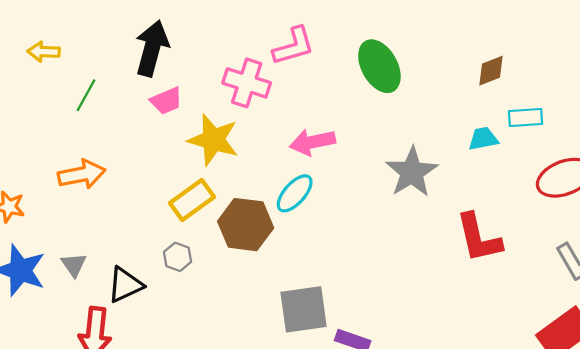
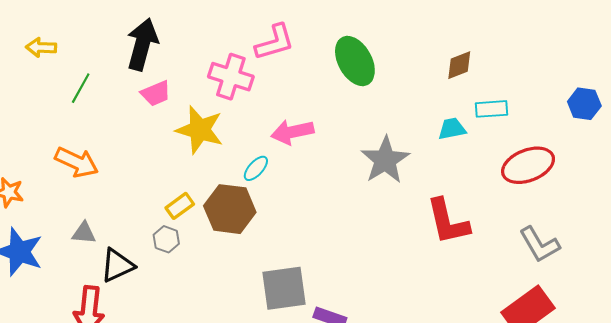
orange arrow: (82, 174) -> (77, 162), turned 36
cyan ellipse: (295, 193) -> (256, 168), moved, size x0.7
yellow rectangle: (192, 200) -> (180, 206), moved, size x0.7
gray triangle: (74, 265) -> (84, 233), moved, turned -50

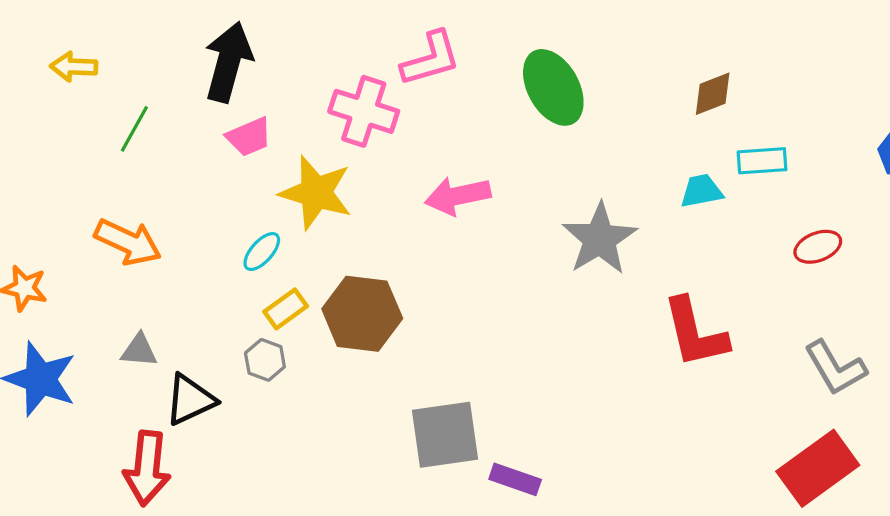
red ellipse: (528, 165) -> (818, 247), size x0.6
cyan ellipse: (256, 168) -> (262, 252), moved

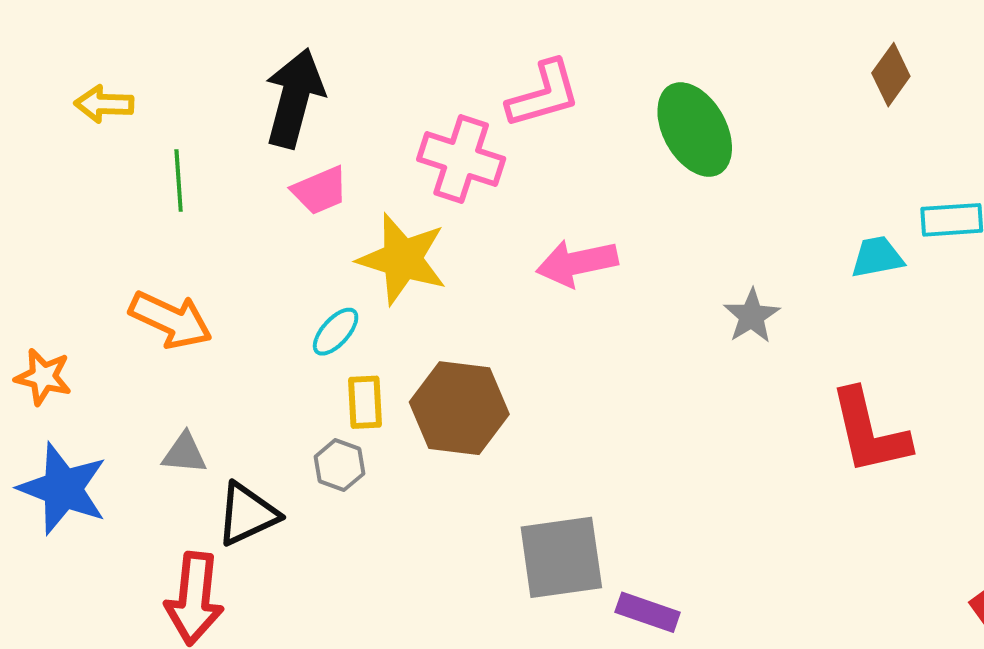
brown diamond: (713, 94) -> (891, 75), moved, turned -33
green line: (134, 129) -> (179, 181), turned -33
gray star: (600, 239) -> (752, 316), size x0.6
yellow rectangle: (286, 309) -> (365, 402), turned -57

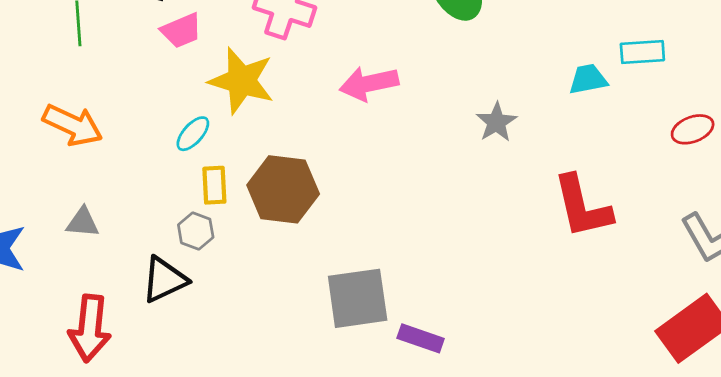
black triangle: (247, 514) -> (164, 280), moved

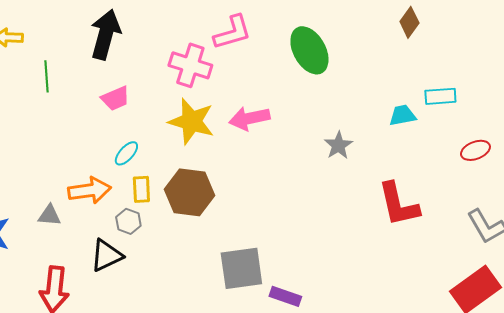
pink trapezoid: (181, 31) -> (115, 98), moved
yellow star: (242, 81) -> (191, 121), moved
orange arrow: (73, 125) -> (89, 190), moved, turned -33

